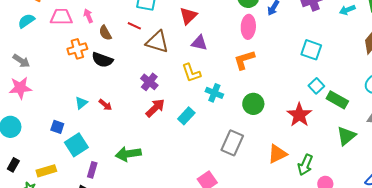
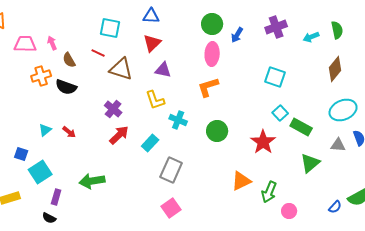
gray rectangle: (232, 143) -> (171, 170), moved

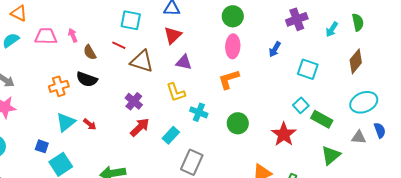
blue arrow: (237, 35) -> (275, 49), moved
cyan arrow: (311, 37) -> (332, 29), turned -35
orange cross: (41, 76) -> (59, 86), moved
cyan square: (275, 77) -> (308, 69), moved
cyan triangle: (45, 130) -> (66, 122), size x1.5

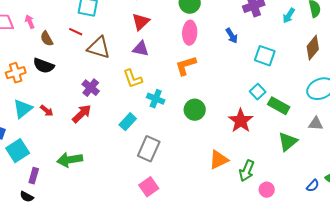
red triangle: (173, 35) -> (141, 22), moved
blue arrow: (275, 49) -> (232, 36), turned -63
red arrow: (140, 127) -> (82, 114), moved

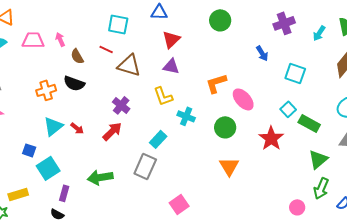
pink ellipse: (190, 33) -> (243, 99), moved, turned -45
gray rectangle: (149, 149) -> (145, 166), moved
orange triangle: (219, 160) -> (229, 166), moved, turned -35
green arrow: (247, 171) -> (321, 188), moved

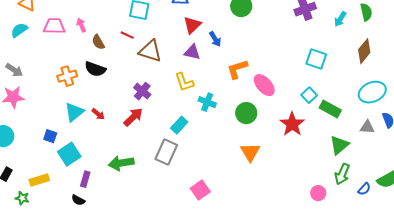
blue arrow: (262, 53) -> (215, 39), moved

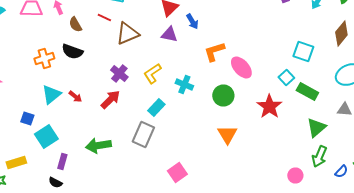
brown triangle: (150, 51) -> (127, 34), turned -40
cyan square: (316, 59) -> (303, 52), moved
yellow L-shape: (184, 82) -> (152, 74), moved, turned 75

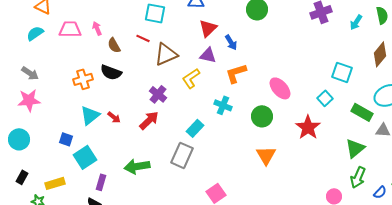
orange L-shape: (214, 52) -> (236, 73), moved
yellow L-shape: (152, 74) -> (191, 78), moved
green rectangle: (307, 92) -> (362, 112), moved

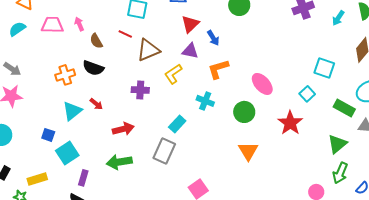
purple cross: (158, 94) -> (140, 90), turned -36
red arrow: (114, 117) -> (96, 104), moved
red arrow: (149, 120) -> (123, 129), moved, turned 30

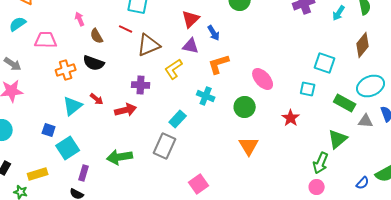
pink trapezoid: (52, 25) -> (46, 40), moved
cyan square: (307, 94) -> (308, 89), turned -35
red star: (290, 123) -> (291, 118), size x0.7
red arrow: (123, 129) -> (126, 110), moved
green arrow: (340, 173) -> (321, 163), moved

